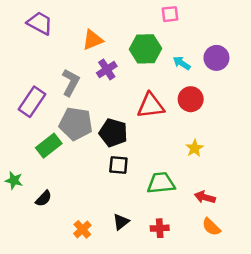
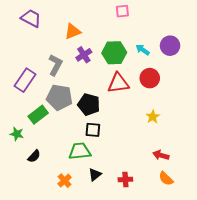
pink square: (170, 14) -> (122, 11), moved
green hexagon: (145, 49) -> (114, 53), moved
green star: (14, 180) -> (17, 134), moved
green trapezoid: (161, 183) -> (80, 151), moved

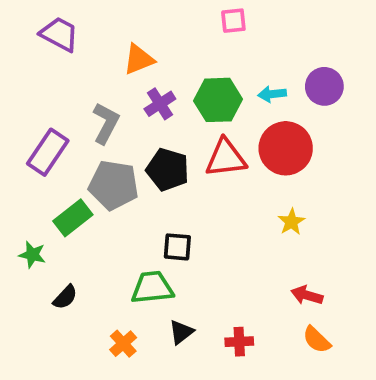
cyan arrow: (143, 50) -> (272, 94), turned -40
red circle: (150, 78) -> (286, 148), size x1.4
black pentagon: (89, 104) -> (168, 170), moved

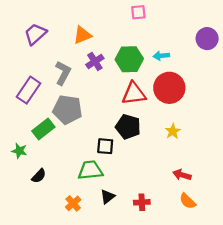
purple trapezoid: (59, 34) -> (35, 34), moved, turned -70
purple circle: (324, 86) -> (207, 39), moved
black pentagon: (168, 170) -> (128, 127), moved

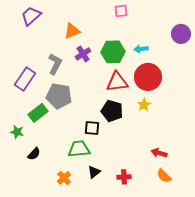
purple trapezoid: (35, 34) -> (31, 16), moved
yellow star: (173, 131) -> (144, 105), moved

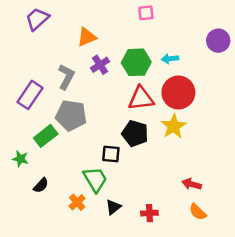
yellow star: (144, 105) -> (174, 126), size x1.5
green trapezoid: (79, 149) -> (95, 179), turned 65
orange cross: (64, 178) -> (77, 202), moved

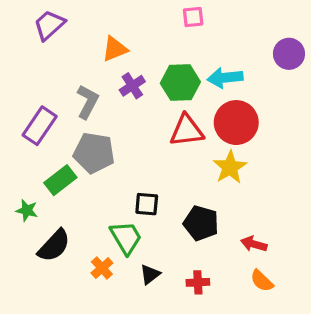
cyan arrow: (170, 59) -> (225, 78), size x1.5
black pentagon: (135, 133) -> (201, 223), moved
black semicircle: (41, 185) -> (54, 246), size x1.6

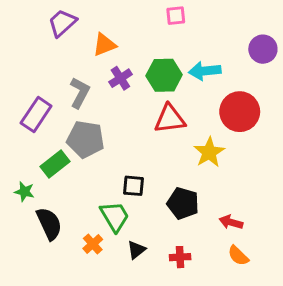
purple trapezoid: (49, 25) -> (62, 23), moved
red circle: (236, 123) -> (240, 112), moved
black semicircle: (54, 246) -> (49, 224), turned -68

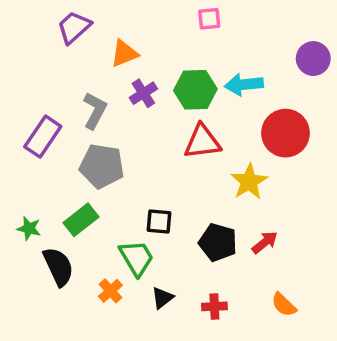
green rectangle: (55, 164) -> (81, 220), moved
red arrow: (231, 222) -> (265, 242), moved, turned 125

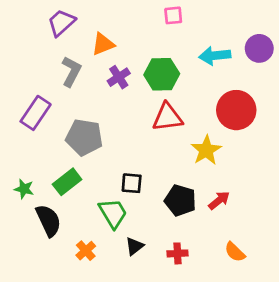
cyan arrow: (244, 85) -> (215, 56), moved
gray L-shape: (95, 111) -> (71, 71), moved
orange cross: (110, 291) -> (86, 251), moved

